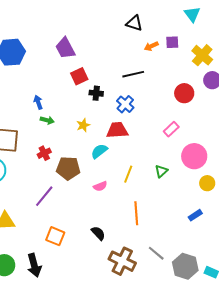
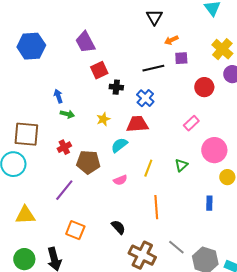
black triangle: (134, 23) -> (154, 17), turned 42
purple square: (172, 42) -> (181, 58), moved
blue rectangle: (195, 215) -> (209, 203), moved, turned -56

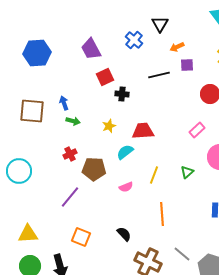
blue cross: (145, 98) -> (134, 40), moved
brown square: (26, 134) -> (32, 111), moved
yellow triangle: (25, 215) -> (28, 234), moved

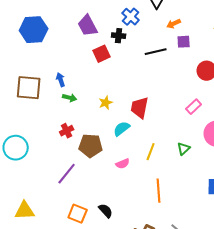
black cross: (122, 94) -> (119, 36), moved
red trapezoid: (143, 131) -> (140, 108), turned -75
black semicircle: (124, 234) -> (106, 211), moved

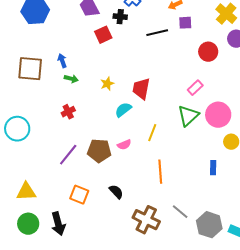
brown pentagon: (91, 146) -> (99, 151), moved
green triangle: (184, 149) -> (188, 116), moved, size x1.6
black semicircle: (106, 211) -> (116, 192), moved

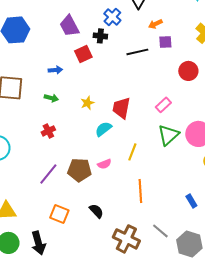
blue arrow: (62, 61) -> (55, 70), moved, turned 104
pink rectangle: (195, 88) -> (163, 105), moved
blue rectangle: (213, 168) -> (191, 201), moved, turned -32

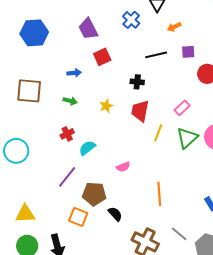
black cross: (100, 36) -> (137, 82), moved
purple square: (165, 42) -> (188, 52), moved
cyan semicircle: (103, 129) -> (87, 148), moved
yellow line: (132, 152) -> (158, 133), moved
brown pentagon: (79, 170) -> (94, 194), moved

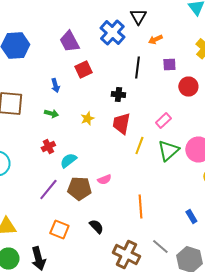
blue cross: (131, 20) -> (112, 32), size x1.4
black line: (156, 55) -> (137, 68), turned -70
blue arrow: (74, 73) -> (55, 86), turned 80
brown pentagon: (94, 194) -> (79, 188), moved

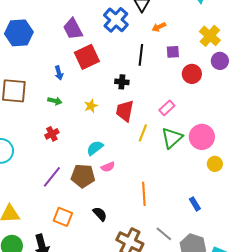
red square: (83, 70) -> (87, 57), size x1.4
cyan semicircle: (68, 160) -> (95, 148), moved

